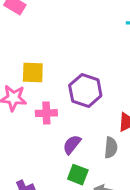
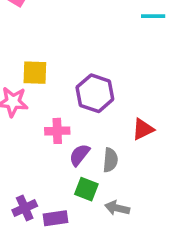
pink cross: (46, 113) -> (57, 131), moved
gray semicircle: (111, 148) -> (110, 160), moved

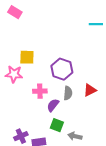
gray semicircle: (110, 160) -> (68, 93), moved

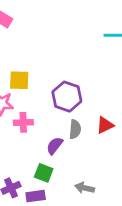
pink cross: (40, 91) -> (23, 122), moved
green square: (57, 125) -> (44, 173), moved

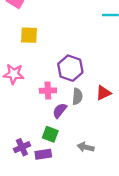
yellow square: (19, 80) -> (29, 35), moved
pink cross: (23, 122) -> (48, 91), moved

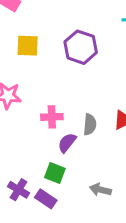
purple hexagon: (70, 68) -> (81, 47), moved
purple cross: (22, 147) -> (18, 190), turned -35
purple rectangle: (43, 154) -> (46, 199), turned 42

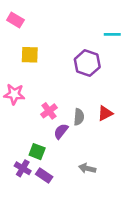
purple hexagon: (81, 47) -> (87, 63), moved
pink cross: (52, 117) -> (49, 111), turned -35
green square: (55, 173) -> (37, 152), moved

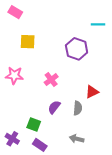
pink cross: (49, 111) -> (51, 80), moved
gray semicircle: (79, 117) -> (78, 108), moved
purple cross: (23, 168) -> (12, 139), moved

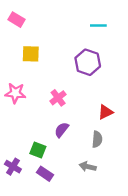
cyan line: (98, 24) -> (98, 25), moved
gray semicircle: (78, 108) -> (97, 139), moved

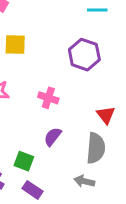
pink cross: (58, 98) -> (48, 98), turned -35
red triangle: (105, 112) -> (106, 115), turned -42
gray semicircle: (97, 139) -> (96, 148), size x1.5

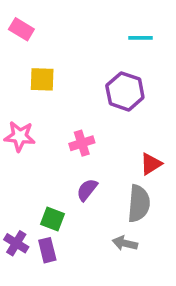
pink cross: (48, 98) -> (82, 143), turned -36
red triangle: (106, 115) -> (151, 164), turned 36
purple rectangle: (32, 190) -> (47, 250), moved, turned 42

